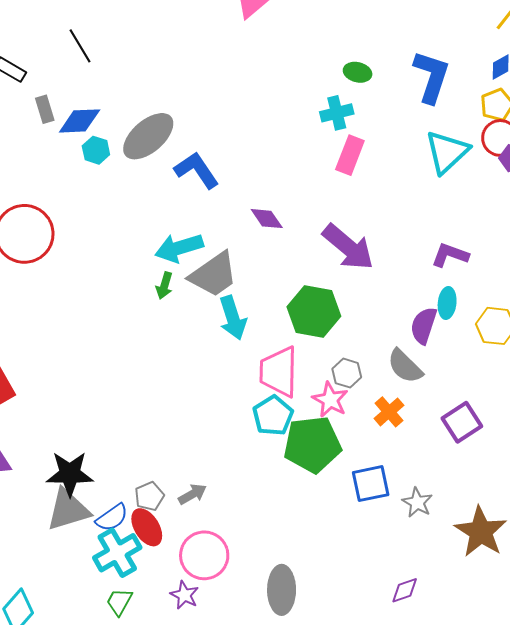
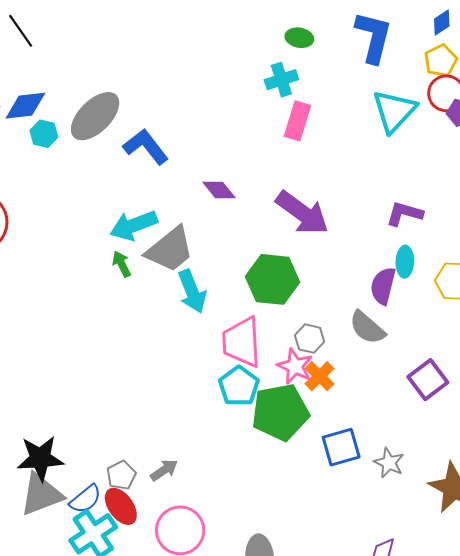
green arrow: (164, 286) -> (122, 264), turned 140
orange cross: (389, 412) -> (320, 376), moved

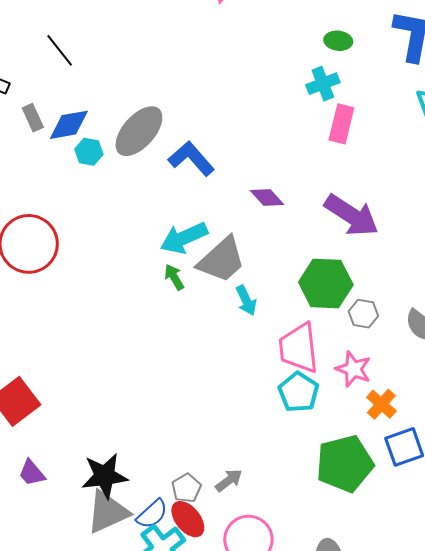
cyan arrow: (192, 291) -> (246, 300), size x0.7
gray hexagon: (310, 339) -> (363, 314), moved
orange cross: (320, 376) -> (381, 404), moved
green pentagon: (280, 412) -> (345, 464), moved

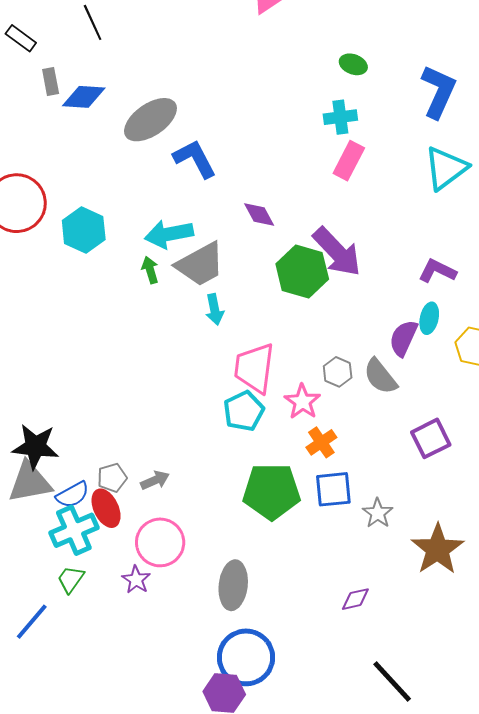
green ellipse: (338, 41) -> (353, 64), moved
cyan hexagon: (89, 152) -> (84, 230), moved, size x1.6
green hexagon: (326, 284) -> (302, 271), moved
gray hexagon: (363, 314) -> (338, 372), moved

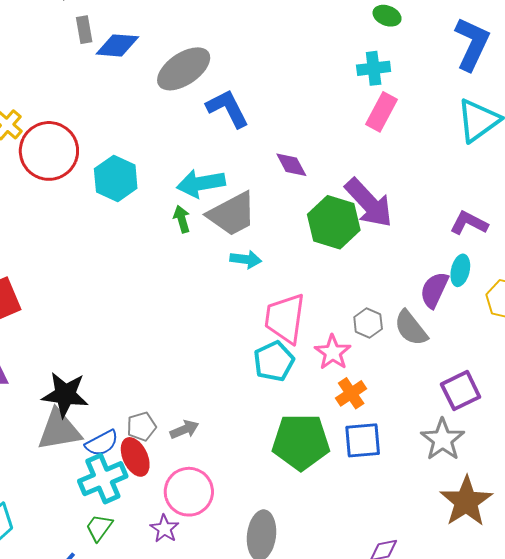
cyan arrow: (215, 310) -> (246, 259), turned -72
gray star: (378, 513) -> (443, 440), moved, size x1.4

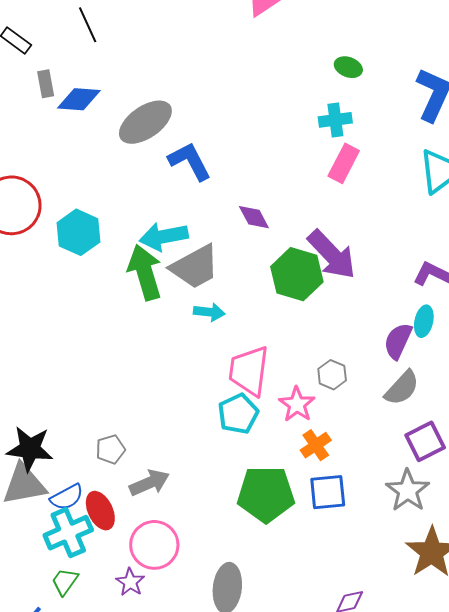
green arrow: (182, 219) -> (145, 272), size x2.0
gray semicircle: (411, 328) -> (402, 388), moved, turned -99
gray pentagon: (141, 426) -> (110, 449), moved
gray arrow: (184, 430) -> (149, 483), size x1.4

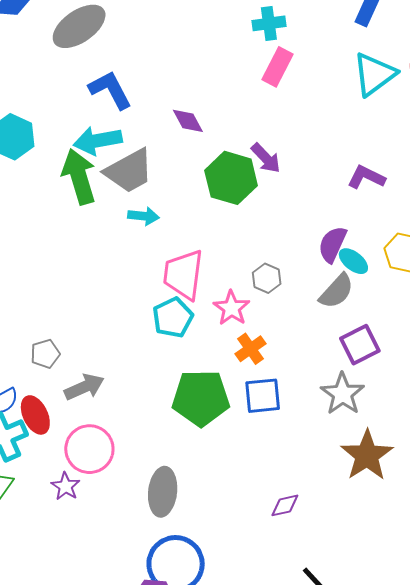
blue L-shape: (190, 161) -> (110, 90), moved
purple arrow: (332, 255) -> (266, 158), size x0.6
cyan ellipse: (424, 321) -> (353, 261), moved, turned -64

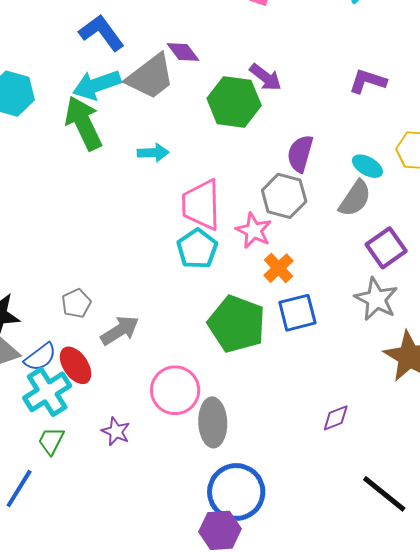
gray trapezoid: (129, 171) -> (150, 77), moved
purple semicircle: (332, 244) -> (300, 154), moved
gray hexagon: (267, 278) -> (284, 196), size x1.5
green pentagon: (201, 398) -> (237, 324), turned 30
pink circle: (89, 449) -> (175, 390), moved

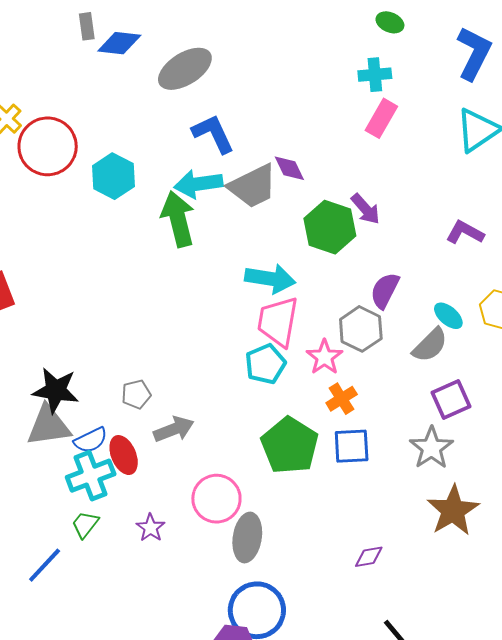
cyan arrow: (153, 153) -> (270, 279), moved, size x1.6

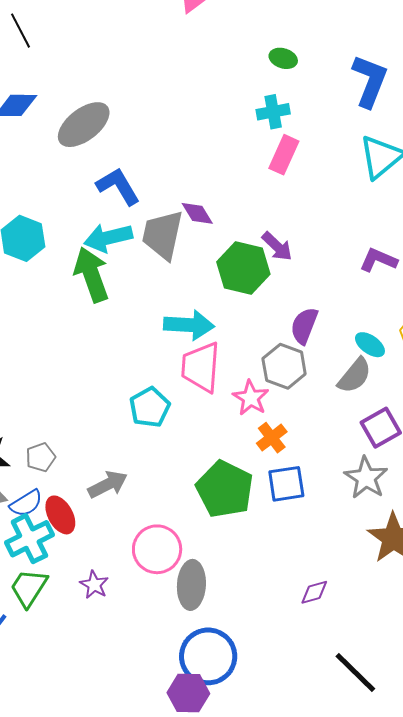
gray trapezoid: (253, 186) -> (163, 235), turned 134
cyan pentagon: (265, 364) -> (150, 407), moved
gray pentagon: (136, 394) -> (41, 457), moved
green trapezoid: (85, 524) -> (29, 588), size x1.4

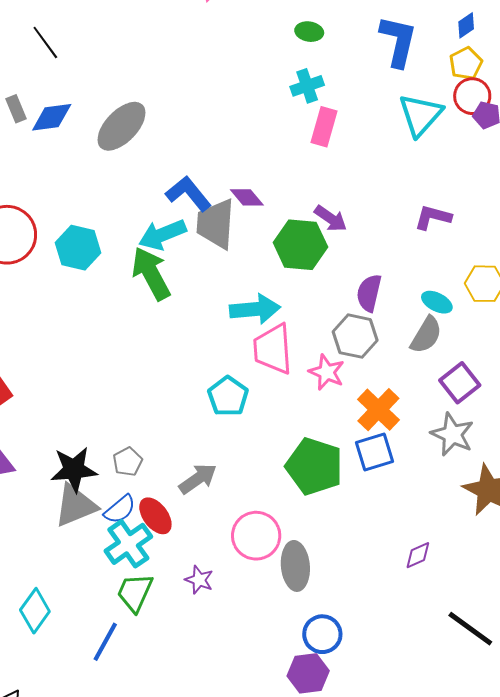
blue L-shape: (118, 186) -> (188, 194), moved
orange cross: (272, 438) -> (378, 410), moved, size x1.4
blue circle: (208, 656) -> (322, 634), size x0.7

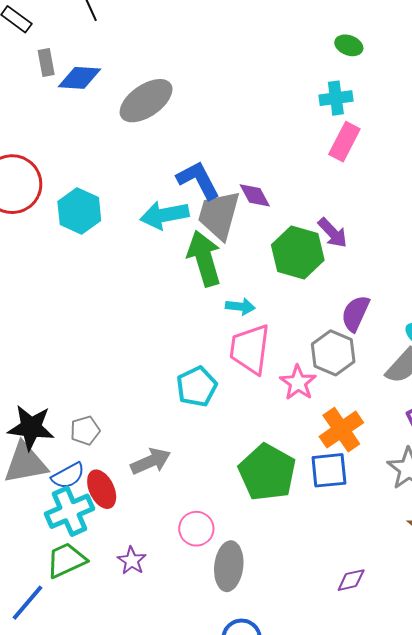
green arrow: (151, 274) -> (204, 258), moved
cyan arrow: (255, 309) -> (240, 307), size x0.6
pink circle: (256, 536) -> (196, 529), size x0.7
green trapezoid: (135, 592) -> (66, 560), turned 30

